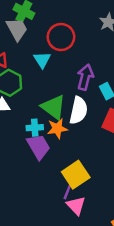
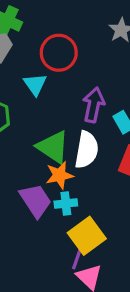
cyan cross: (35, 128) -> (66, 203), moved

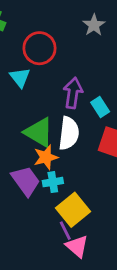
purple line: (77, 259) -> (65, 231), turned -42

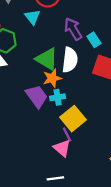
purple arrow: (73, 93) -> (73, 29), turned -40
pink triangle: (77, 246) -> (62, 148), moved

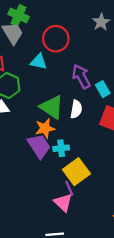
cyan triangle: (32, 17) -> (39, 62), turned -42
white semicircle: (70, 60) -> (76, 109), size x0.7
orange star: (52, 78) -> (45, 128), moved

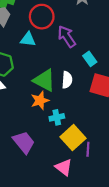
purple arrow: (81, 76) -> (67, 36), moved
purple trapezoid: (39, 146) -> (24, 142), moved
purple line: (69, 188) -> (88, 149), moved, turned 32

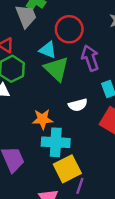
green triangle: (44, 80) -> (56, 69), moved
white semicircle: (67, 80) -> (78, 105), turned 56
cyan cross: (57, 117) -> (56, 142), size x1.6

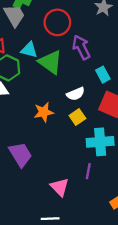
cyan triangle: (48, 50) -> (29, 50), moved
cyan cross: (56, 142) -> (100, 142), moved
yellow square: (67, 169) -> (77, 117), moved, size x0.6

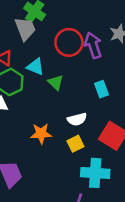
purple arrow: (81, 47) -> (93, 45), moved
green triangle: (50, 62) -> (56, 83), size x0.6
cyan rectangle: (103, 75) -> (101, 89), moved

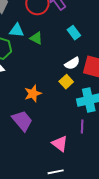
white semicircle: (77, 119) -> (72, 63), moved
orange star: (41, 133) -> (33, 94), moved

